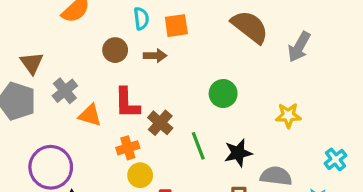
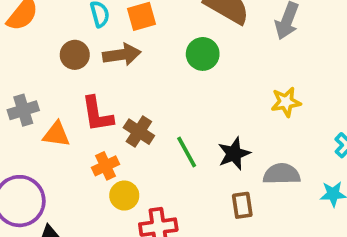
brown arrow: (155, 56) -> (122, 55), size x1.4
gray cross: (65, 91) -> (23, 110), turned 30
green circle: (223, 94) -> (203, 54), moved

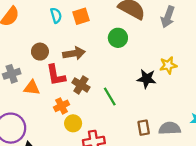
brown circle: (75, 55) -> (40, 52), moved
brown arrow: (122, 55) -> (74, 53), moved
black star: (234, 154) -> (147, 79), moved, turned 30
gray semicircle: (282, 174) -> (170, 128), moved

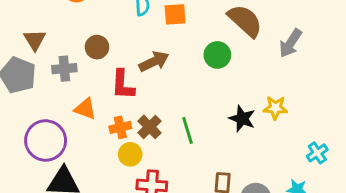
brown circle: (40, 52) -> (97, 47), moved
brown arrow: (74, 53) -> (154, 61), turned -30
brown cross: (81, 85) -> (150, 127), moved
orange triangle: (32, 88) -> (85, 109), moved

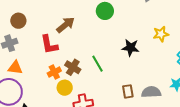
brown circle: (97, 47) -> (18, 21), moved
yellow star: (275, 108) -> (161, 34), moved
orange triangle: (85, 109) -> (15, 68), moved

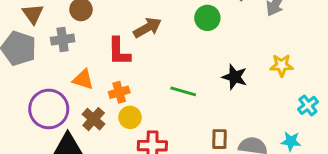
green line: (98, 64) -> (183, 91), turned -54
brown cross: (73, 67) -> (94, 119), moved
orange triangle: (15, 68) -> (83, 79), moved

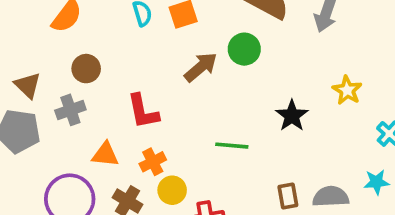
brown arrow: (147, 28) -> (201, 67), moved
yellow star: (282, 65) -> (347, 90), turned -30
black star: (235, 77) -> (292, 116), turned 30

